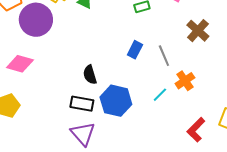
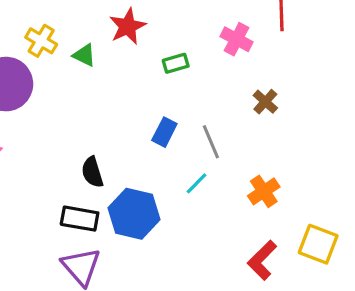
brown cross: (198, 31) -> (265, 102), size x0.7
orange cross: (185, 81) -> (264, 191), moved
cyan line: (160, 95) -> (196, 183), moved

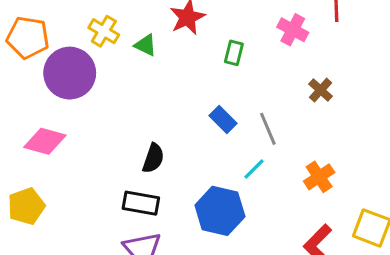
green rectangle: (176, 63) -> (234, 53), turned -60
blue rectangle: (164, 132) -> (223, 120), turned -72
black semicircle: (92, 172) -> (153, 158), turned -144
blue hexagon: (134, 214) -> (220, 211), moved

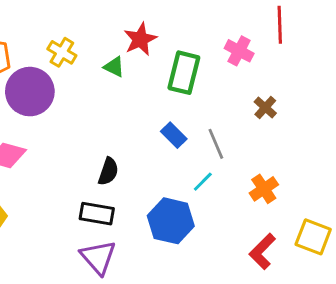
green triangle: (146, 45) -> (114, 67), moved
green rectangle: (234, 53) -> (184, 73), size x1.8

